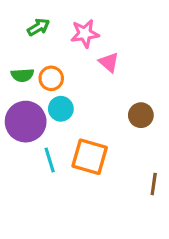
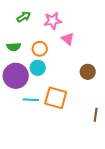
orange circle: (51, 78) -> (40, 49), moved
cyan line: (50, 160) -> (31, 100), turned -70

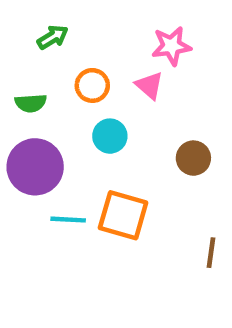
pink star: (53, 21) -> (171, 46), moved
orange circle: (40, 49) -> (92, 85), moved
cyan circle: (38, 68) -> (110, 136), moved

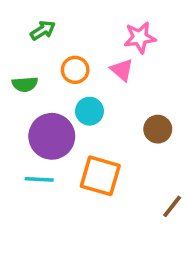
purple circle: (35, 167) -> (52, 136), moved
cyan line: (68, 220) -> (39, 179), moved
brown line: (211, 253) -> (172, 206), turned 30

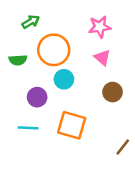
orange circle: (75, 70) -> (54, 50), size x1.6
pink triangle: (122, 70) -> (102, 58), moved
purple circle: (52, 136) -> (37, 97), size x0.6

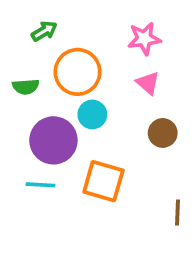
purple circle: (37, 97) -> (53, 140), size x1.6
brown line: (123, 147) -> (178, 213), turned -36

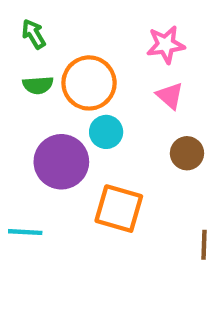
green arrow: (44, 31) -> (34, 34), moved, turned -90
green semicircle: (26, 87) -> (38, 85), moved
cyan line: (40, 185) -> (25, 232), moved

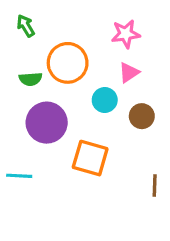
green semicircle: (38, 85) -> (30, 79), moved
pink triangle: (170, 96) -> (129, 73), turned 45
cyan circle: (106, 132) -> (105, 100), moved

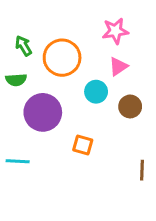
green arrow: (26, 26) -> (24, 46), moved
green semicircle: (30, 79) -> (16, 80), moved
orange square: (90, 158) -> (83, 145), size x0.6

